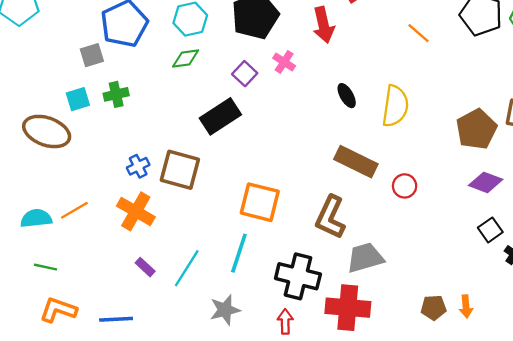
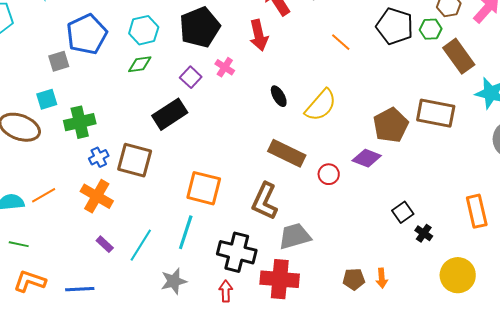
green cross: (116, 94) -> (80, 122), moved, size x1.4
yellow semicircle: (395, 106) -> (321, 105), turned 33
purple diamond: (486, 182) -> (367, 158), moved

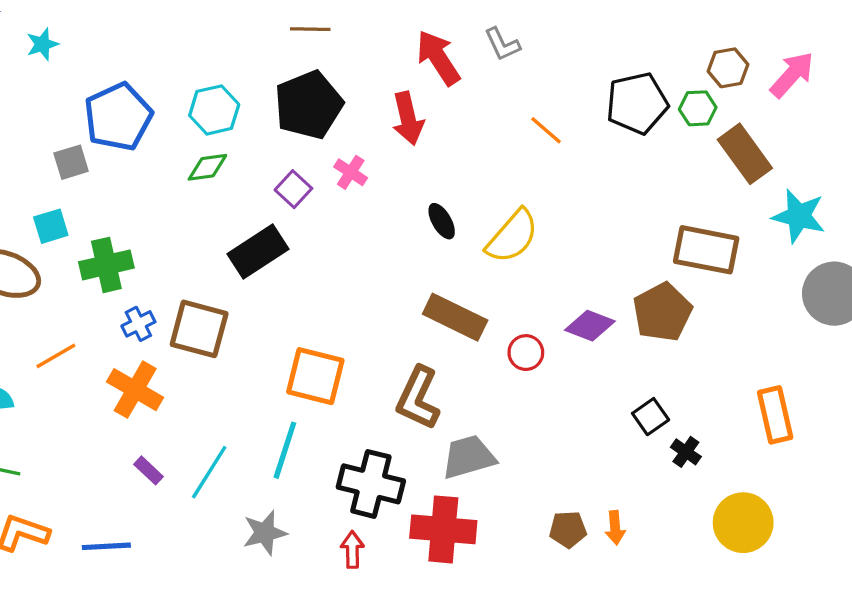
black pentagon: (395, 26) -> (637, 103), turned -30
brown pentagon: (391, 125) -> (662, 312), moved
orange line: (44, 195) -> (56, 356), moved

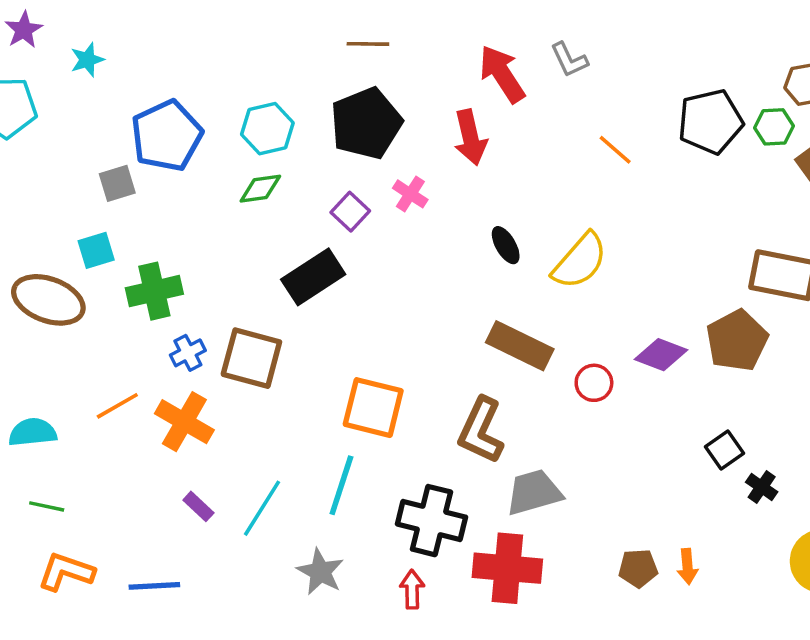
orange line: (56, 356) -> (117, 406), moved
gray star: (265, 533) -> (320, 572), turned -30

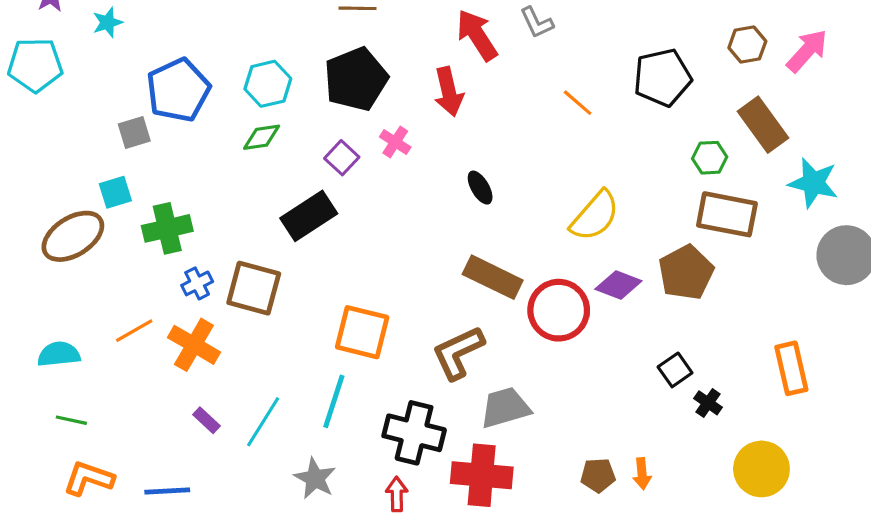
green hexagon: (774, 127) -> (710, 158), moved
yellow semicircle: (580, 261) -> (595, 216), moved
brown ellipse: (48, 300) -> (73, 236), turned -52
red circle: (594, 383) -> (559, 310), size x1.8
brown L-shape: (481, 431) -> (458, 353), turned 40

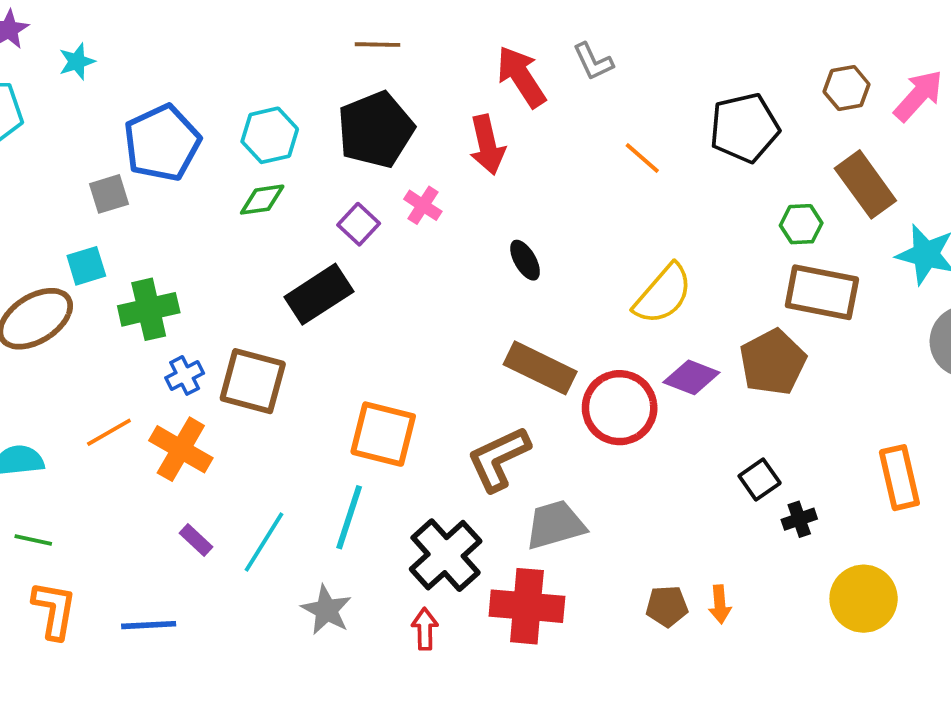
black cross: (708, 403) -> (799, 519), turned 36
black cross: (414, 433) -> (446, 555), turned 34
orange L-shape: (89, 478) -> (54, 610), turned 81

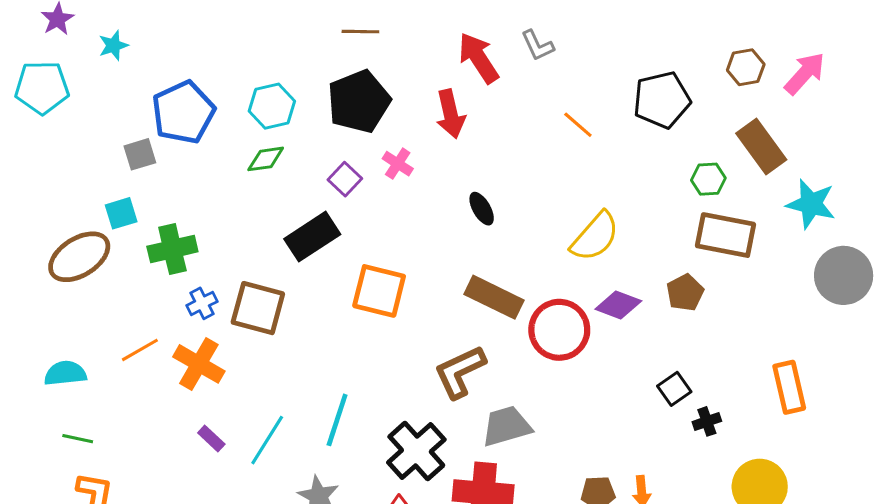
brown pentagon: (773, 362) -> (685, 293), size x0.7
orange square: (383, 434) -> (379, 291), moved

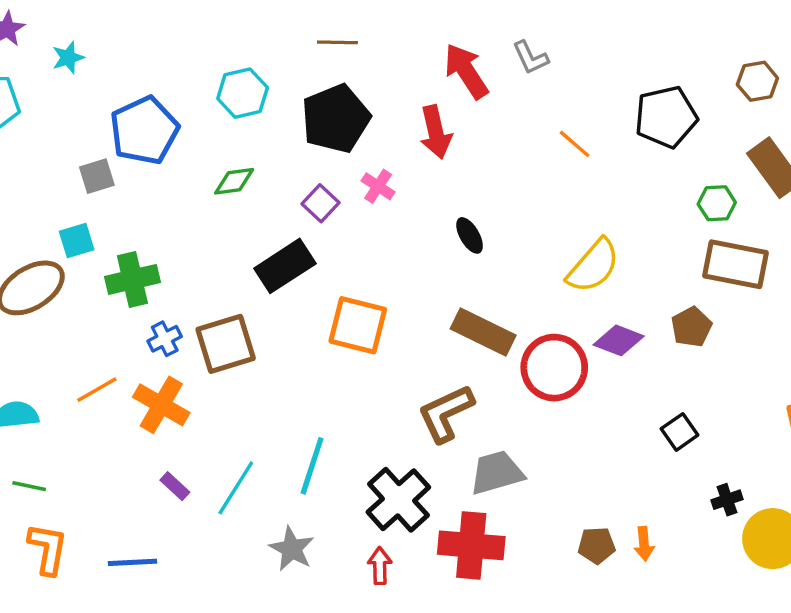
cyan hexagon: (272, 106) -> (243, 93), moved
brown square: (258, 308) -> (226, 344), turned -32
black cross: (707, 421) -> (727, 500), moved

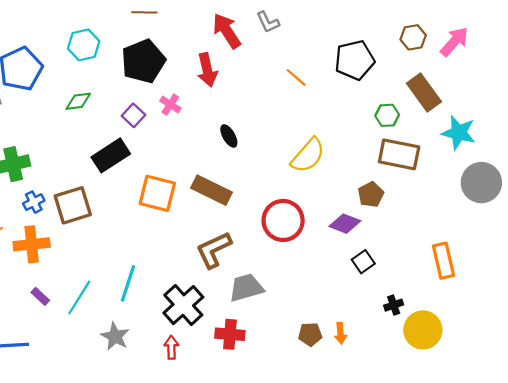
brown rectangle: (483, 332) -> (212, 190), moved
purple diamond: (619, 340) -> (345, 224), moved
orange cross: (161, 405) -> (32, 244), turned -36
red cross: (471, 545) -> (230, 334), size x0.7

